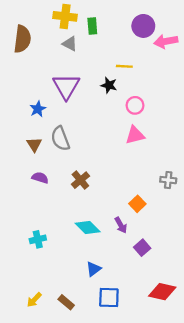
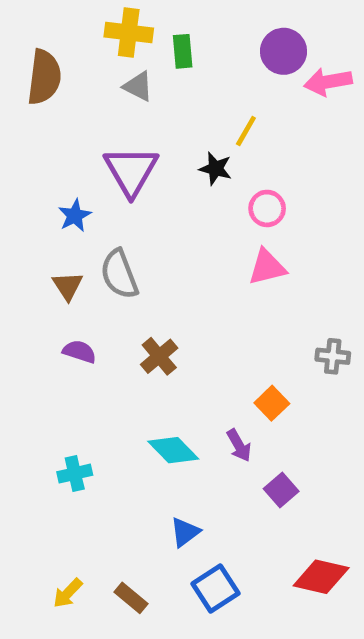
yellow line: (124, 66) -> (246, 131), turned -63
blue square: (109, 297) -> (215, 589), turned -35

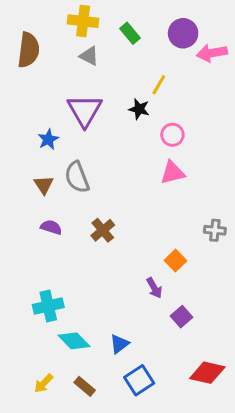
green rectangle: (183, 51) -> (130, 33), moved, turned -35
cyan diamond: (173, 450) -> (74, 341), moved
cyan cross: (75, 474) -> (48, 306), size x1.4

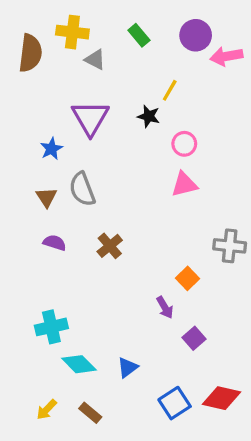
yellow cross: (83, 21) -> (72, 32), moved
gray cross: (215, 230) -> (230, 246), size x1.4
blue square: (139, 380) -> (175, 403), moved

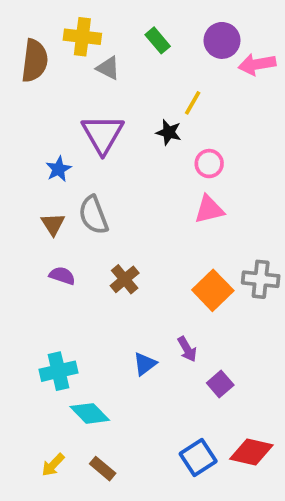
orange square: (188, 278) -> (213, 290), moved, size x1.5
blue triangle: (128, 367) -> (145, 364), moved

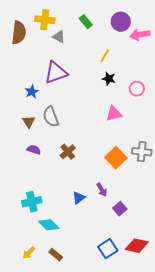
black star: (169, 132) -> (109, 79), moved
purple triangle: (103, 134) -> (56, 73), turned 40
pink circle: (209, 164) -> (137, 89), moved

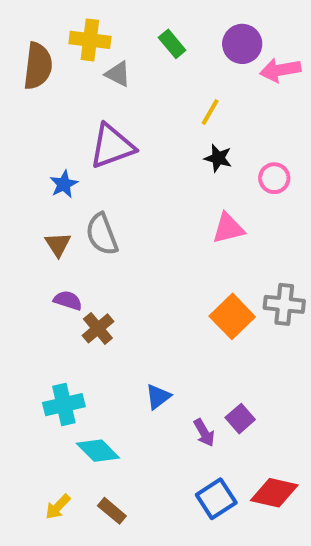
brown cross: (68, 152) -> (98, 328), moved
purple arrow: (102, 190) -> (204, 433), moved

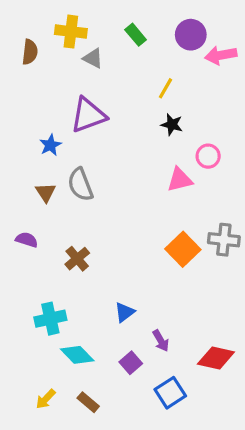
brown semicircle: (38, 66) -> (30, 52), size x0.7
pink circle: (274, 178) -> (208, 156), moved
purple semicircle: (68, 300) -> (27, 240), moved
purple square: (240, 419) -> (131, 363), moved
red diamond: (274, 493) -> (216, 358), moved

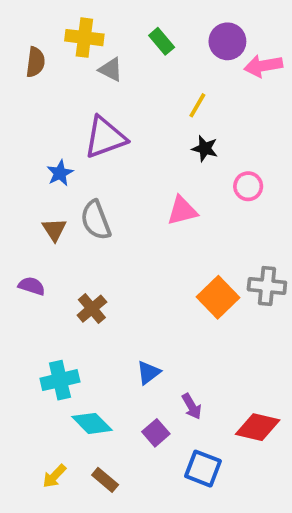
pink triangle: (180, 180) -> (182, 211), moved
blue square: (170, 393) -> (203, 469), turned -36

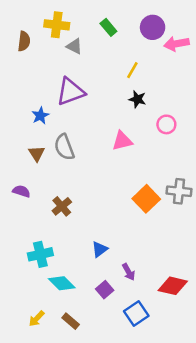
blue square: (203, 469) -> (136, 314), turned 35

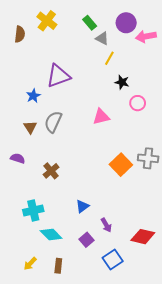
yellow cross: (57, 25) -> (47, 21), turned 30
gray triangle: (74, 46) -> (102, 38), moved
black star: (137, 99) -> (122, 82), moved
gray semicircle: (64, 147) -> (53, 122), turned 45
brown rectangle: (71, 321) -> (58, 266), turned 56

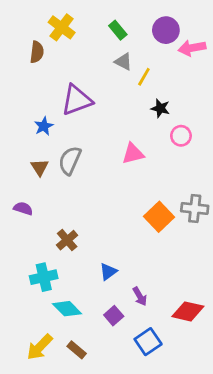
brown semicircle: (20, 34) -> (37, 52), moved
gray triangle: (102, 38) -> (123, 62), moved
brown cross: (51, 171) -> (67, 240), moved
yellow arrow: (30, 264) -> (40, 347), size x1.5
brown rectangle: (58, 266) -> (77, 350), turned -56

